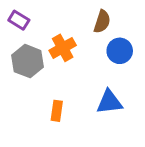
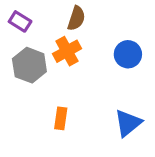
brown semicircle: (102, 22) -> (76, 18), moved
blue triangle: (109, 102) -> (128, 123), moved, turned -32

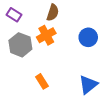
orange rectangle: (61, 118) -> (42, 81), turned -40

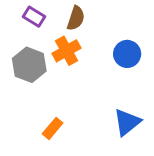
purple rectangle: (14, 15) -> (34, 17), moved
orange rectangle: (42, 81) -> (53, 128), moved, turned 72

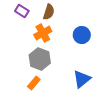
gray hexagon: (29, 65) -> (40, 59), moved

